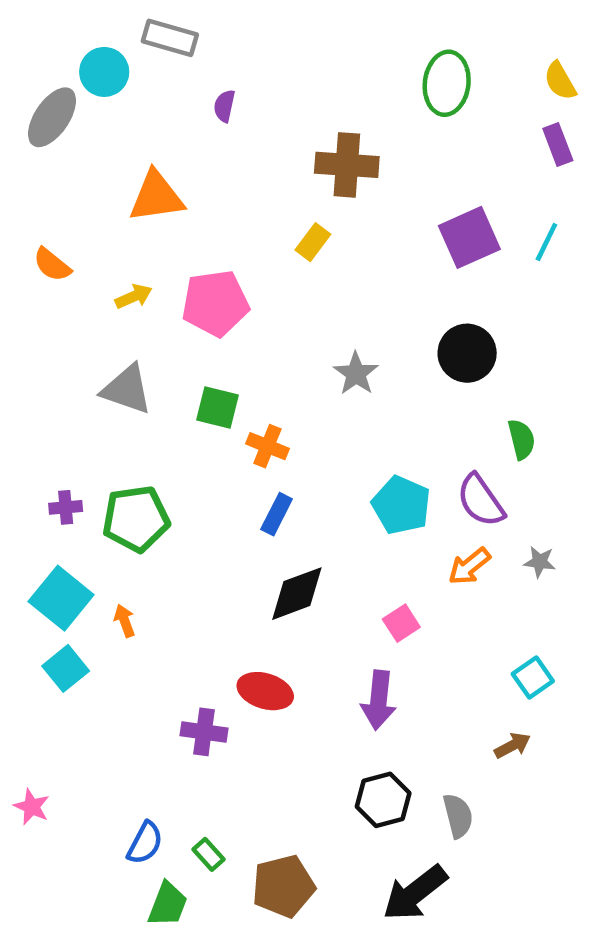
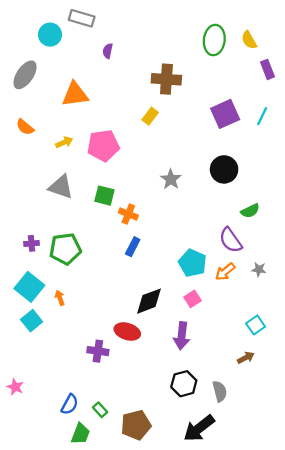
yellow semicircle: (560, 81) -> (249, 40), moved
gray ellipse: (52, 117) -> (25, 75), moved
green semicircle: (521, 439) -> (250, 211), turned 78
cyan pentagon: (401, 505) -> (193, 263), moved
black diamond: (297, 594) -> (149, 301), moved

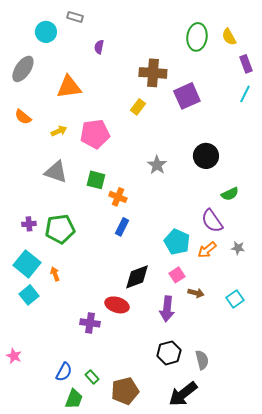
gray rectangle: (82, 18) -> (75, 17), size x0.7
purple square: (225, 114) -> (187, 96), moved
cyan line: (262, 116) -> (245, 94), moved
brown arrow: (246, 358) -> (196, 293), moved, turned 42

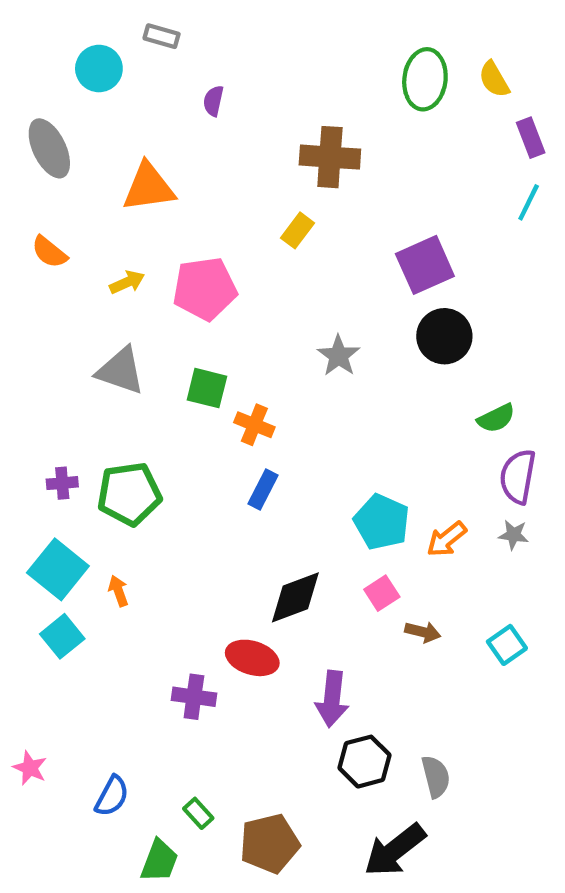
gray ellipse: (23, 69) -> (49, 148), turned -60
purple square: (187, 96) -> (425, 265), moved
purple semicircle: (212, 221) -> (518, 477), moved, turned 45
purple arrow: (167, 309) -> (332, 699), moved
blue semicircle: (64, 372) -> (112, 796), moved

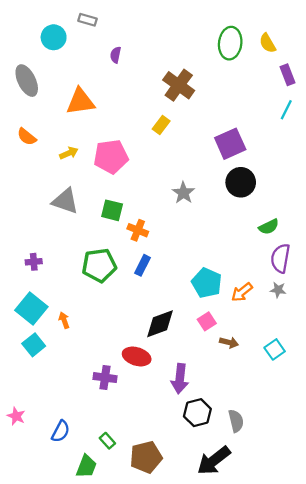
brown cross: (330, 157) -> (179, 85), turned 32
green pentagon: (129, 494) -> (99, 265), moved

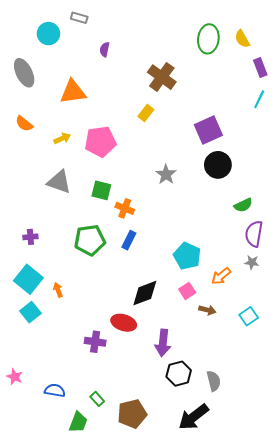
orange arrow: (242, 292) -> (221, 276), moved
blue semicircle: (61, 431) -> (55, 390), turned -108

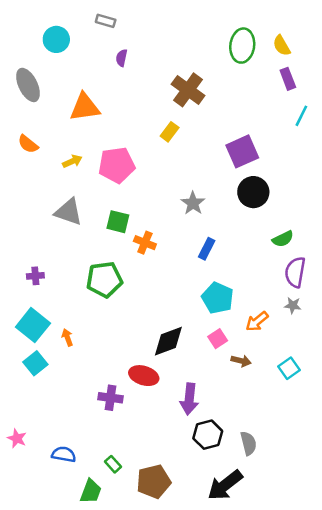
gray rectangle: (79, 18) -> (106, 21), moved
purple rectangle: (260, 67) -> (288, 79), moved
blue rectangle: (129, 240) -> (207, 249), moved

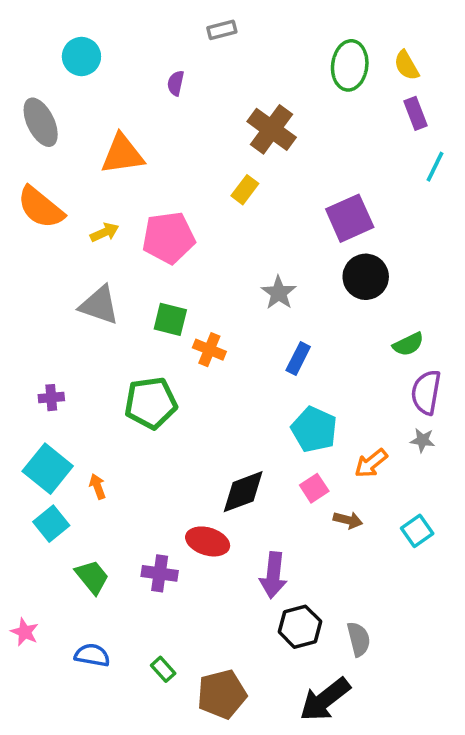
gray rectangle: (106, 21) -> (222, 30), moved, turned -30
orange semicircle: (28, 144) -> (41, 207), size x1.6
green trapezoid: (91, 491) -> (92, 577), moved, turned -60

